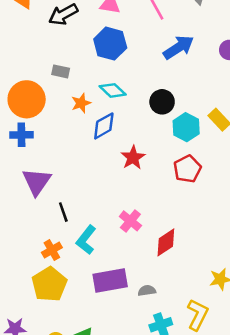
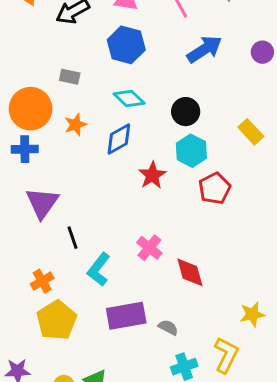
orange star: (81, 103) -> (75, 125), moved
cyan hexagon: (186, 127) -> (191, 151), moved
red diamond: (166, 242) -> (190, 272), turned -72
orange cross: (52, 250) -> (42, 281), moved
gray semicircle: (147, 291) -> (168, 327), turned 36

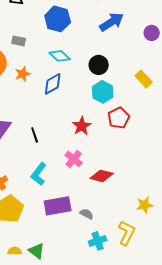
purple circle: (262, 52) -> (152, 33), moved
red star: (152, 175) -> (82, 126), moved
black line: (73, 238) -> (35, 135), moved
red diamond: (190, 272) -> (102, 176), turned -60

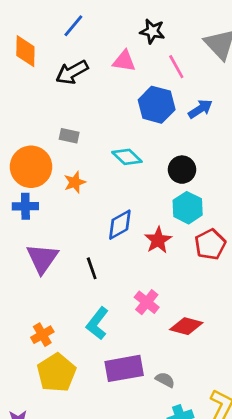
blue hexagon: (58, 19) -> (157, 105), moved
blue arrow: (112, 22) -> (200, 109), size x0.7
blue diamond: (53, 84) -> (120, 225), moved
red star: (82, 126) -> (158, 240), moved

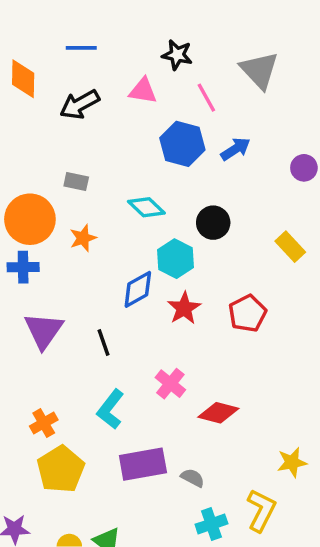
blue line: (73, 26) -> (81, 48), turned 50
cyan hexagon: (188, 208) -> (175, 259), moved

